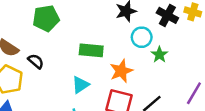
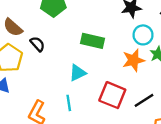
orange star: (121, 71) -> (133, 60), moved

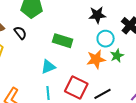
black semicircle: (37, 44) -> (20, 33), moved
cyan line: (69, 103) -> (48, 93), moved

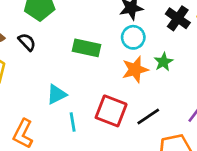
cyan circle: (106, 39) -> (133, 37), moved
cyan triangle: (48, 67) -> (57, 94), moved

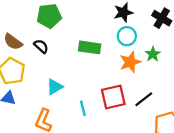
cyan triangle: (57, 94) -> (55, 87), moved
red square: (111, 111) -> (113, 97), turned -30

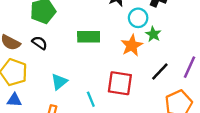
cyan circle: (127, 36) -> (138, 18), moved
red square: (113, 97) -> (120, 83), turned 30
black line: (144, 99) -> (160, 72), moved

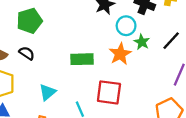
green rectangle: (89, 37) -> (82, 59), moved
black line: (160, 72) -> (171, 41), moved

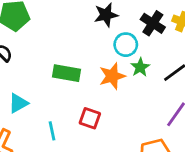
red square: (109, 92) -> (90, 118), size x0.7

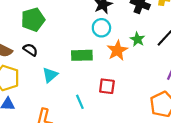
cyan circle: (126, 45) -> (101, 28), moved
cyan triangle: (18, 103) -> (50, 75), moved

